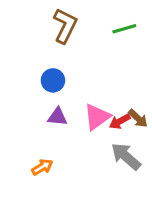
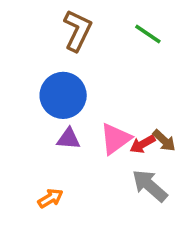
green line: (124, 29) -> (148, 34), turned 50
blue circle: (53, 80) -> (63, 95), size x1.6

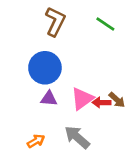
red arrow: (143, 144) -> (102, 102), turned 30
gray arrow: (150, 186) -> (77, 137), moved

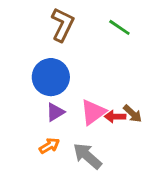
purple triangle: (49, 99) -> (55, 112), turned -36
orange arrow: (36, 141) -> (49, 146), moved

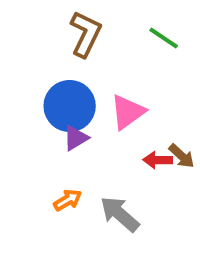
purple triangle: (55, 112) -> (76, 138), moved
pink triangle: (93, 112) -> (128, 112), moved

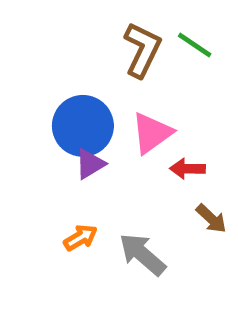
brown L-shape: (86, 34) -> (142, 50), moved
brown arrow: (182, 156) -> (211, 219), moved
red arrow: (158, 160) -> (188, 169), moved

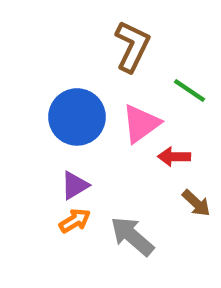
green line: (195, 45) -> (190, 90), moved
purple triangle: (90, 164) -> (75, 185), moved

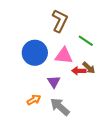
pink triangle: (141, 124) -> (64, 56), turned 42
purple triangle: (75, 185) -> (54, 82), moved, turned -32
brown arrow: (196, 203) -> (89, 68), moved

